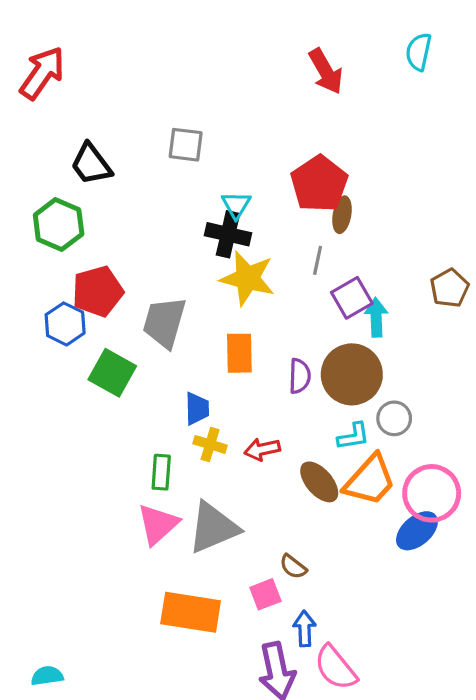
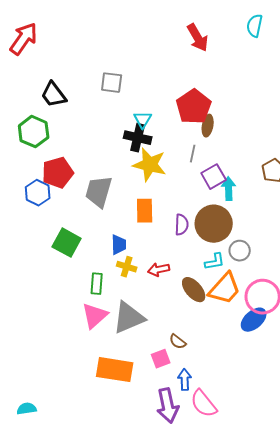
green square: (112, 373) -> (67, 243), moved

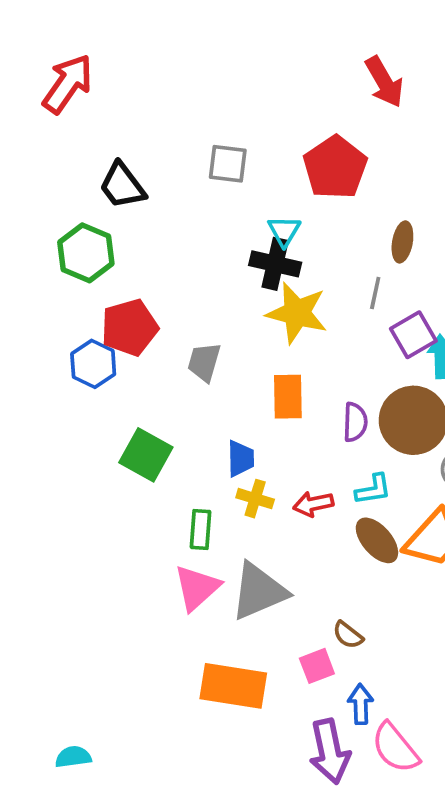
red pentagon: (194, 107) -> (335, 167), moved
gray trapezoid: (99, 192) -> (204, 362), size x0.7
cyan L-shape: (215, 262) -> (373, 489), moved

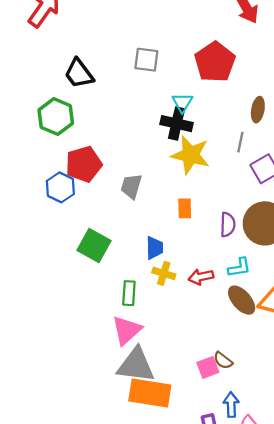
orange rectangle: (288, 397) -> (185, 208), size x0.7
gray triangle: (259, 591) -> (136, 365), moved, turned 30
pink square: (317, 666) -> (208, 367), moved

